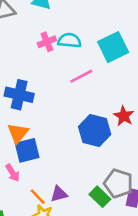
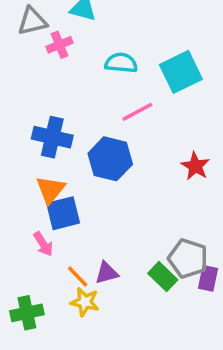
pink cross: (47, 42) -> (60, 45), moved
blue hexagon: (95, 130) -> (110, 159), moved

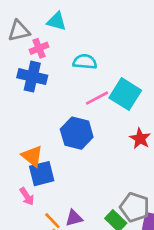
cyan square: (181, 72) -> (125, 94), moved, turned -32
blue cross: (52, 137) -> (32, 77), moved
orange triangle: (50, 190) -> (32, 156), turned -30

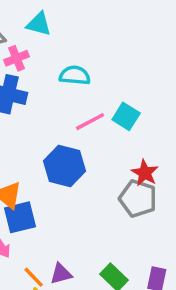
cyan square: (125, 94) -> (126, 116), size x0.7
gray pentagon: (135, 207) -> (138, 199), moved

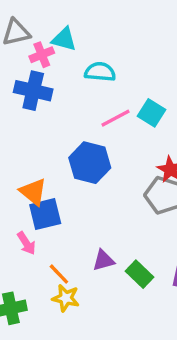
cyan triangle: (39, 24) -> (64, 39), moved
purple triangle: (61, 274) -> (103, 260), moved

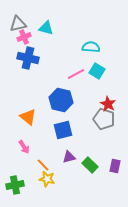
pink cross: (42, 55) -> (24, 37), moved
cyan semicircle: (100, 72) -> (91, 47), moved
blue square: (45, 214) -> (63, 130), moved

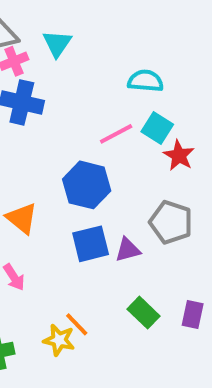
cyan triangle: (46, 28) -> (57, 44), turned 49
red star: (108, 104) -> (179, 155), moved
purple triangle: (69, 157) -> (128, 250), moved
orange line: (43, 165) -> (77, 324), moved

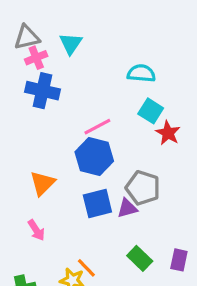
pink line: (116, 134) -> (97, 127), moved
orange triangle: (22, 218) -> (42, 183), turned 36
gray pentagon: (171, 222) -> (143, 188), moved

